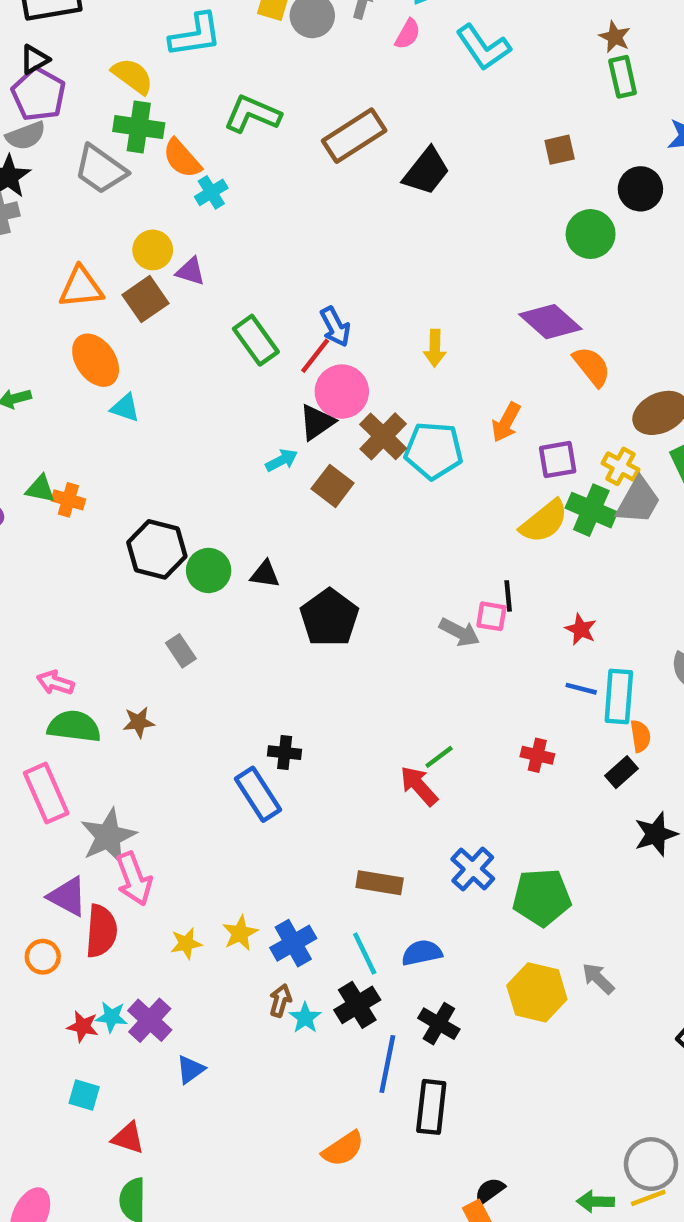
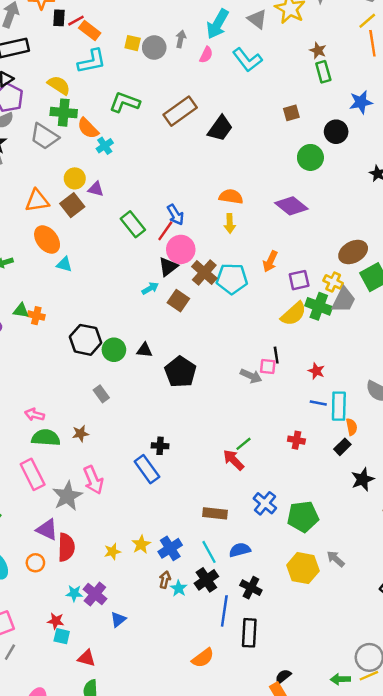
orange semicircle: (592, 366) -> (231, 197), moved, turned -40
pink arrow: (134, 879) -> (93, 480), moved
red star: (83, 1026) -> (56, 621), moved

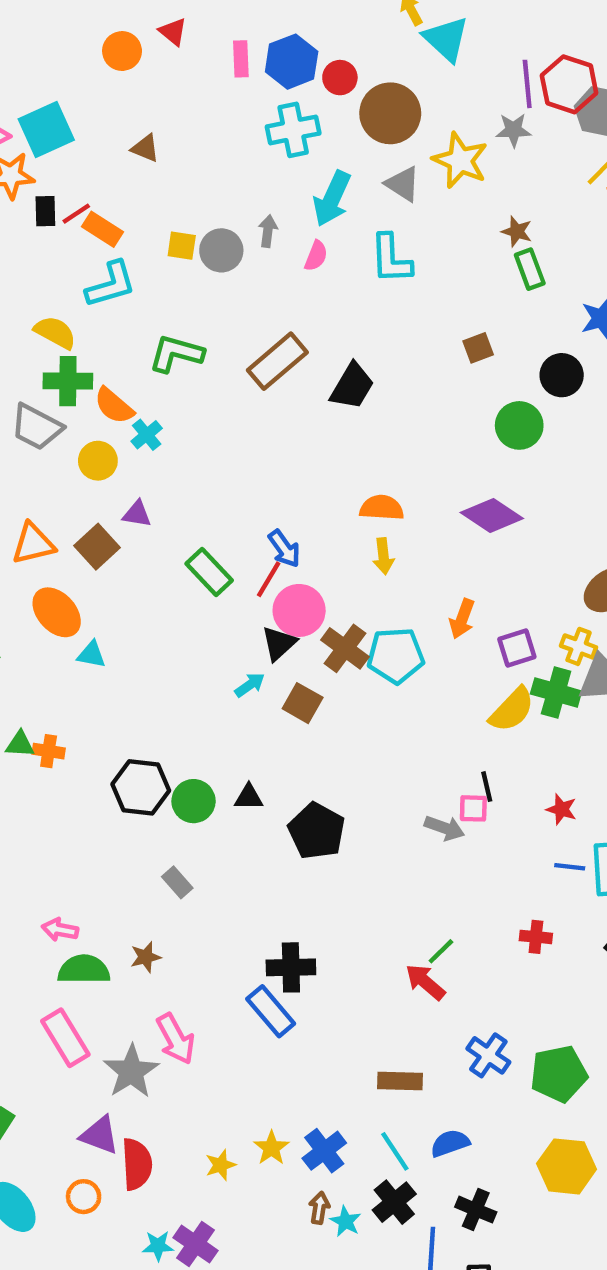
cyan L-shape: (247, 60) -> (391, 259), turned 40
yellow circle: (75, 178) -> (98, 461), moved
black cross: (160, 446) -> (291, 967), size x1.5

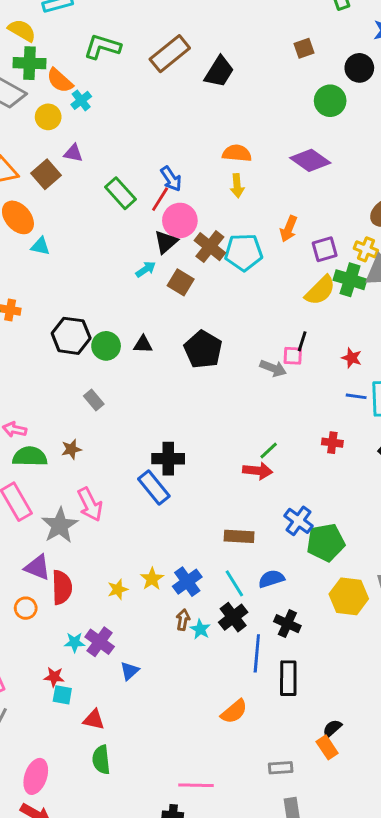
black line: (487, 787) -> (302, 341), turned 30
black pentagon: (317, 831) -> (203, 349), moved
red arrow: (425, 982) -> (258, 471), turned 144
green pentagon: (559, 1074) -> (326, 543), moved

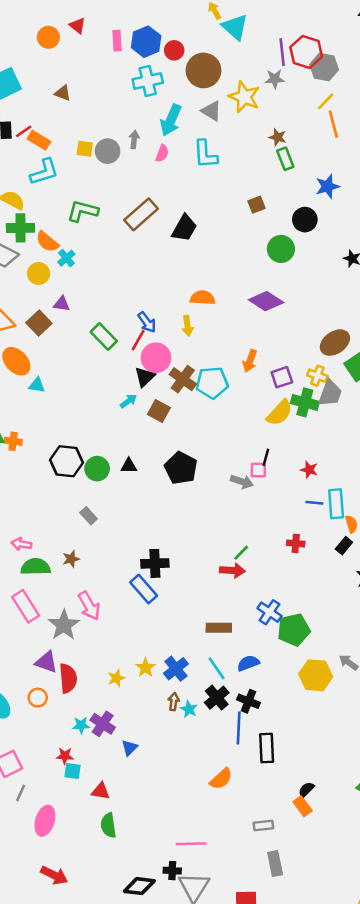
yellow arrow: (237, 186) -> (187, 326), moved
black cross: (287, 624) -> (249, 701), moved
pink ellipse: (36, 776) -> (45, 821), moved

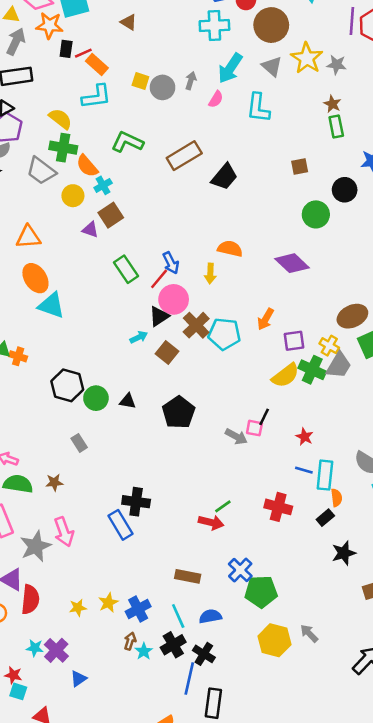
gray star: (275, 79) -> (337, 65), moved
brown square: (39, 323) -> (111, 215), moved
cyan triangle: (37, 385) -> (51, 305), size x1.6
red cross: (296, 543) -> (278, 507), size x1.5

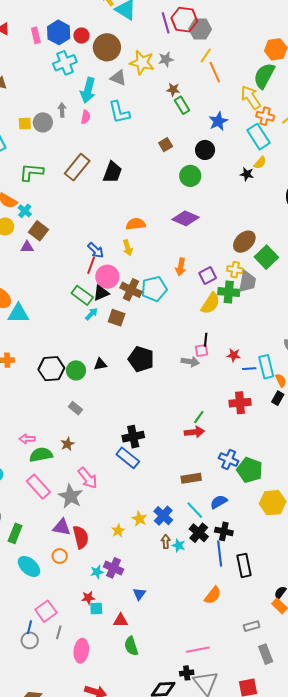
green rectangle: (126, 269) -> (82, 295), moved
black triangle: (159, 316) -> (101, 293), turned 30
red star: (305, 437) -> (234, 355), moved
green pentagon: (261, 592) -> (250, 470), turned -30
blue triangle: (78, 679) -> (139, 594), moved

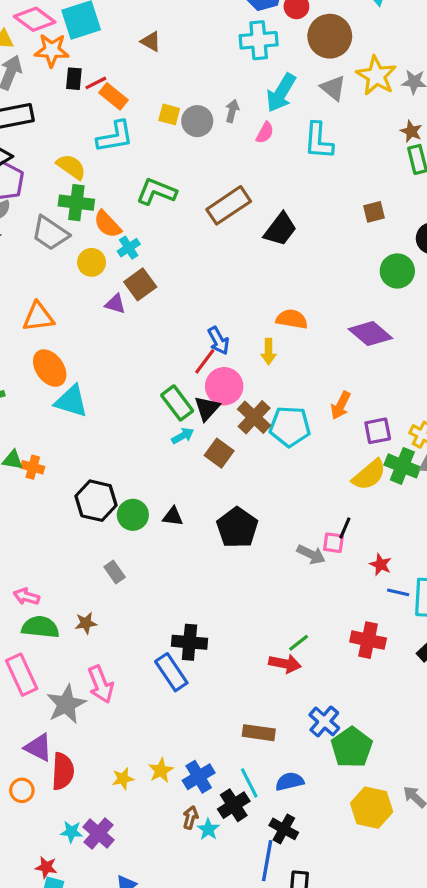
black triangle: (101, 293) -> (207, 408), turned -42
black cross: (199, 533) -> (234, 805), moved

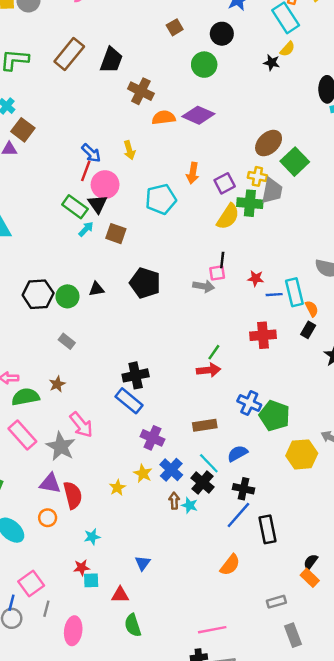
orange semicircle: (292, 319) -> (164, 118), moved
brown cross: (254, 417) -> (141, 91), moved
purple cross: (99, 834) -> (152, 438), moved
blue line: (267, 861) -> (238, 515), turned 48

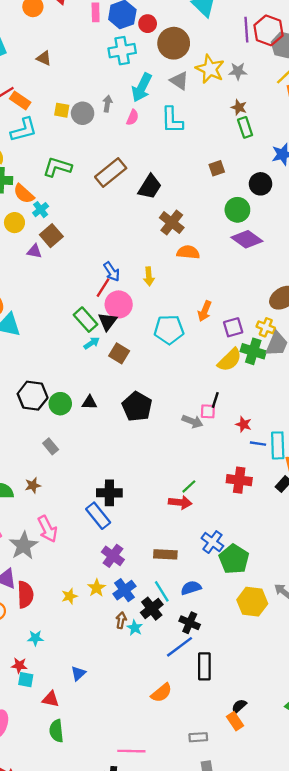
purple diamond: (198, 115) -> (247, 239), moved

